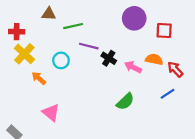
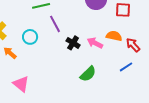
purple line: (89, 46) -> (55, 24), turned 48
black cross: (109, 58) -> (73, 43), moved

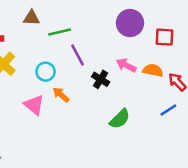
pink arrow: (95, 43) -> (126, 65), moved
orange arrow: (10, 53) -> (61, 95), moved
pink triangle: (21, 84) -> (34, 105), moved

